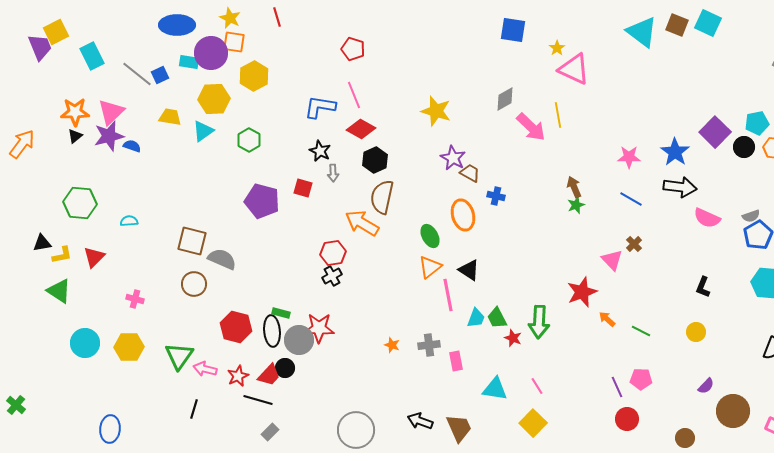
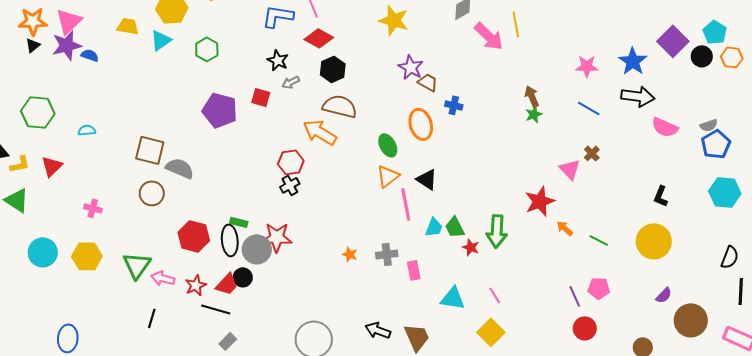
cyan pentagon: (757, 123) -> (715, 32), turned -30
gray arrow: (333, 173) -> (291, 82), turned 66
brown semicircle: (382, 197) -> (340, 106), turned 92
yellow circle: (696, 332) -> (654, 241), size x1.8

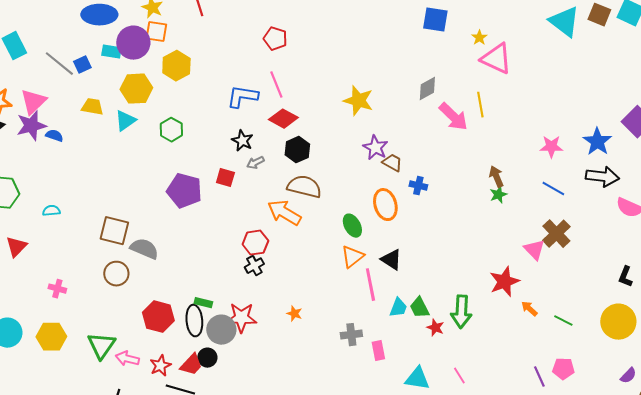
brown cross: (592, 153) -> (556, 234), size x1.8
orange star: (350, 254) -> (294, 314), moved

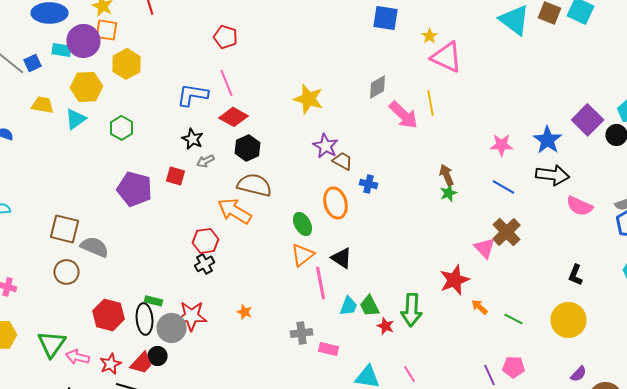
pink rectangle: (378, 351) -> (328, 349), turned -66

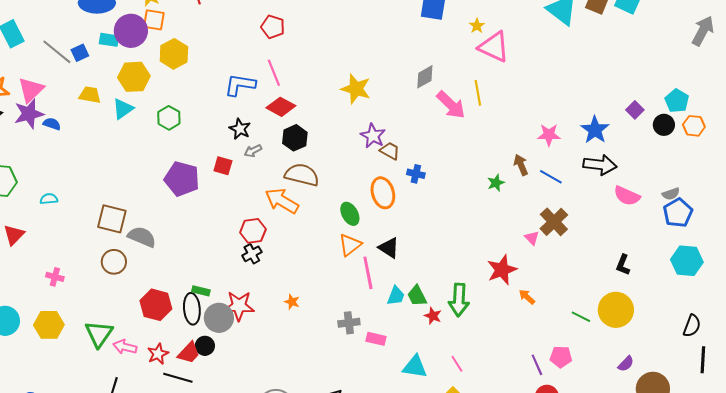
purple square: (588, 120) -> (635, 110), size x0.6
brown arrow: (446, 175) -> (521, 165), moved
pink triangle: (484, 248) -> (532, 238), size x0.7
green line: (514, 319) -> (581, 317), moved

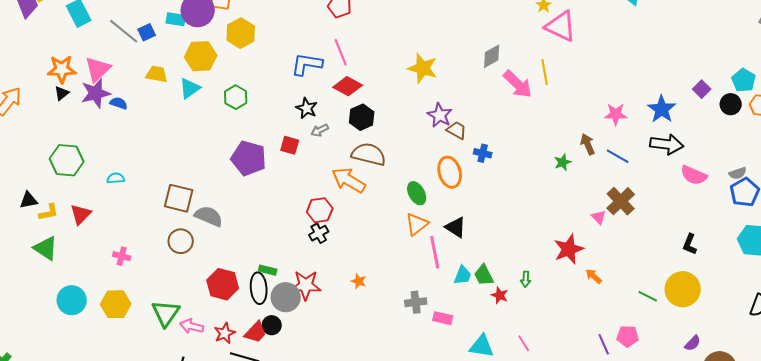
green arrow: (459, 300) -> (526, 279), size x0.5

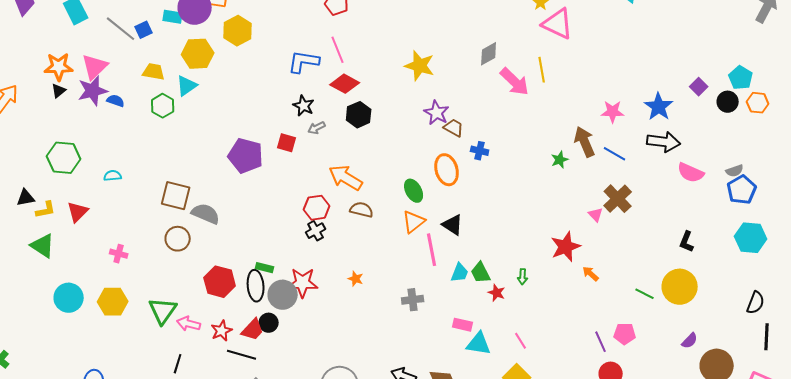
green hexagon: (236, 97) -> (163, 106), moved
brown arrow: (588, 144) -> (585, 142), size x1.4
brown semicircle: (369, 154) -> (362, 210), moved, size x0.7
pink rectangle: (443, 318) -> (463, 325), moved

